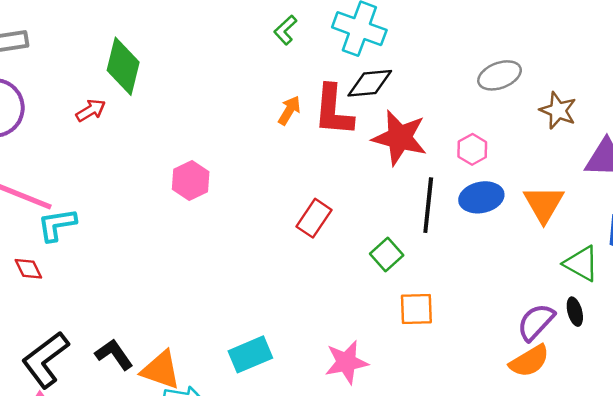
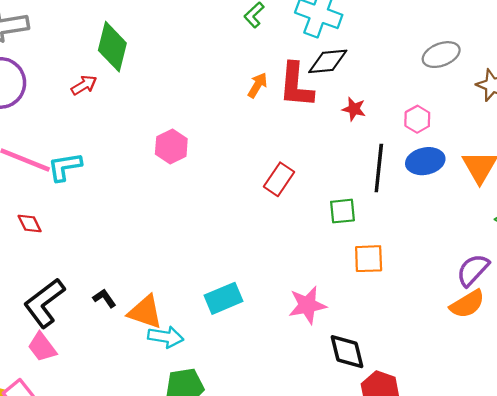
red star: (400, 138) -> (354, 109), size x0.5
cyan L-shape: (57, 225) -> (65, 167), moved
green square: (387, 254) -> (343, 211), turned 36
black L-shape: (114, 354) -> (104, 298), size x0.7

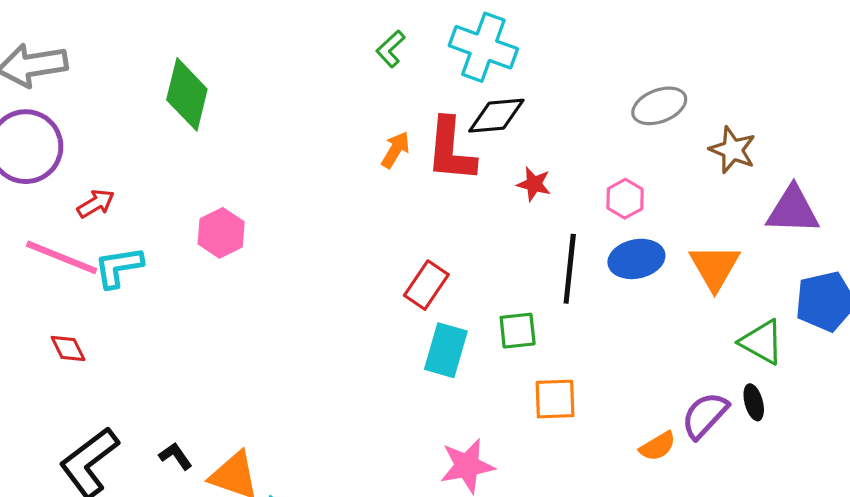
red arrow: (84, 85) -> (96, 204), moved
pink hexagon: (171, 146) -> (221, 233), moved
cyan rectangle: (223, 298) -> (446, 350), moved, turned -51
orange semicircle: (467, 304) -> (658, 446), moved, size x0.7

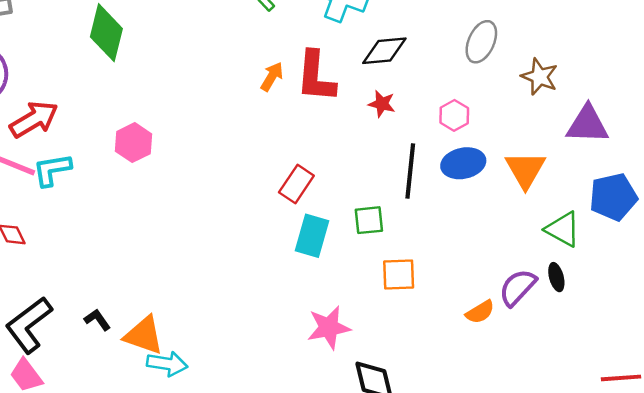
gray ellipse: (659, 106) -> (481, 42), turned -45
black diamond: (496, 116) -> (384, 51), moved
red arrow: (96, 204) -> (34, 119), size x1.6

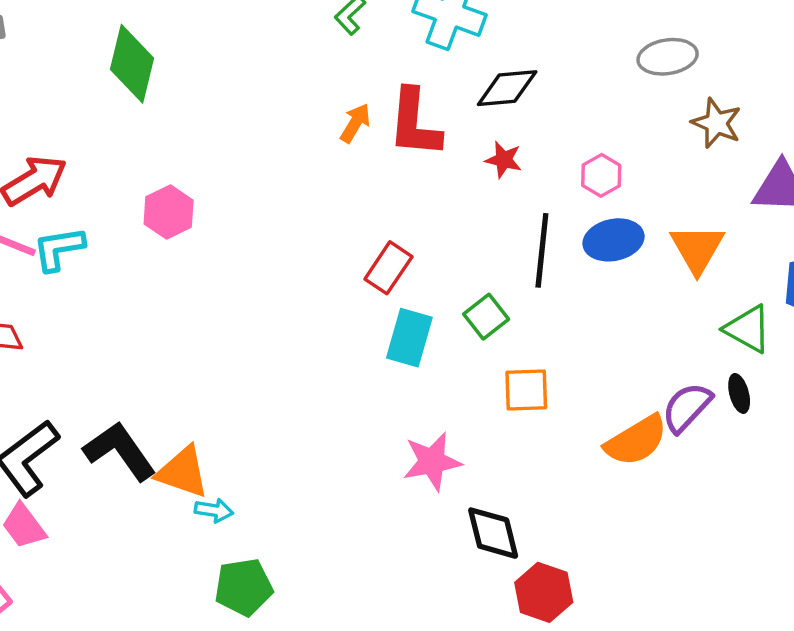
gray ellipse: (481, 42) -> (668, 57), moved, turned 57
green square: (369, 220) -> (486, 317), turned -32
orange semicircle: (480, 312) -> (636, 441), size x1.6
black L-shape: (97, 320) -> (120, 451), size x2.0
cyan arrow: (167, 364) -> (214, 510), size x0.7

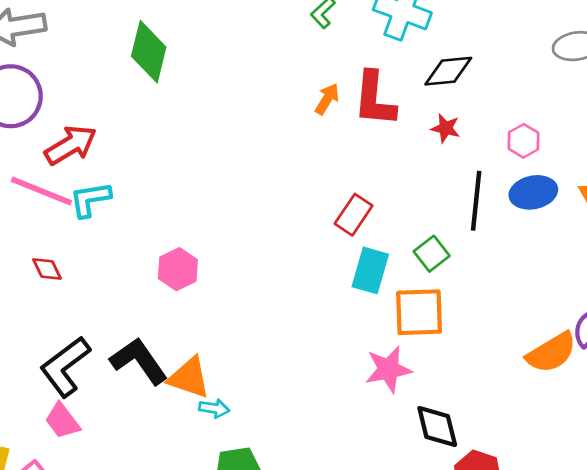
pink hexagon: (169, 212) -> (178, 269), moved
orange square: (526, 390) -> (419, 312), moved, size x1.4

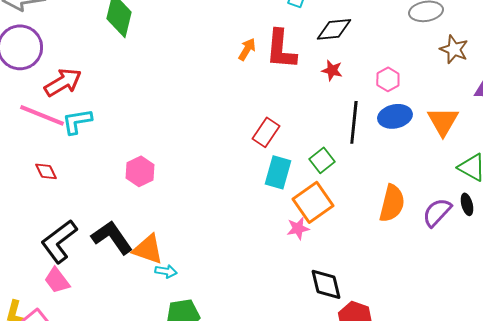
orange square: (419, 312) -> (313, 202), turned -33
orange semicircle: (551, 353) -> (392, 203), moved, turned -45
pink star: (388, 369) -> (298, 228), moved, size x0.7

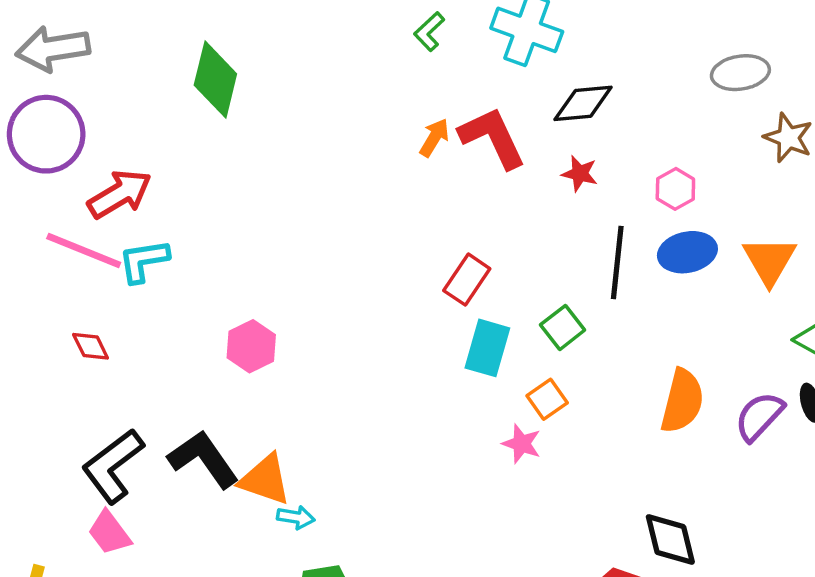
red L-shape: (281, 49) -> (492, 138), turned 150
orange square: (313, 202) -> (547, 399), size x0.6
pink star: (298, 228) -> (522, 444), turned 30
black diamond: (326, 284) -> (670, 540), moved

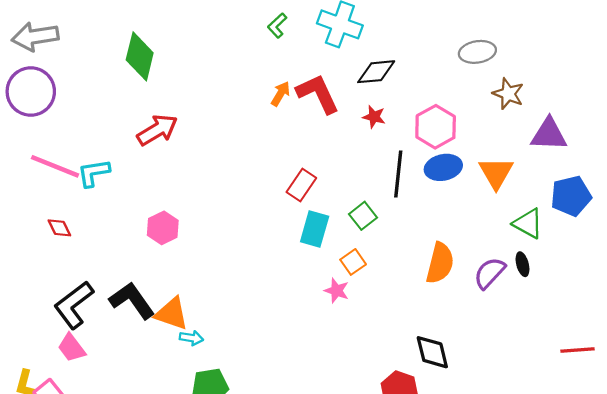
pink hexagon: (675, 189) -> (436, 127), size x1.6
red arrow: (120, 194) -> (157, 130), moved

